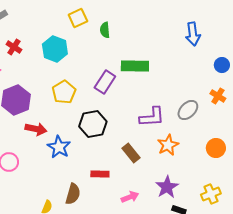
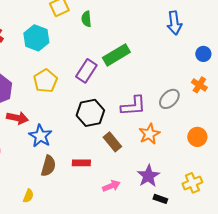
green rectangle: (135, 66) -> (116, 55), turned -32
black hexagon: (93, 124) -> (90, 113), moved
brown semicircle: (73, 194) -> (48, 166), moved

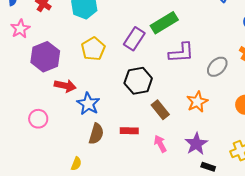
purple L-shape: (133, 106) -> (181, 53), moved
pink arrow: (111, 186) -> (160, 144), moved, turned -96

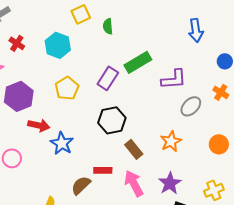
purple L-shape: (181, 53) -> (174, 79), moved
brown semicircle: (96, 134) -> (81, 185), moved, turned -150
pink arrow: (160, 144) -> (134, 183), size x1.5

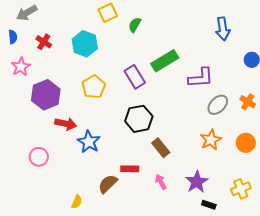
green semicircle: (108, 26) -> (135, 25), turned 35
purple rectangle: (108, 78) -> (135, 77), turned -65
orange cross: (221, 92) -> (248, 102), moved
orange star: (171, 141) -> (211, 140), moved
pink arrow: (134, 183) -> (161, 182), size x0.6

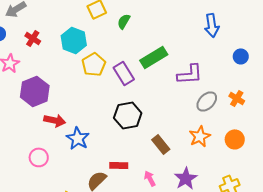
yellow pentagon: (94, 87) -> (94, 64), moved
brown rectangle: (161, 148) -> (161, 144), moved
pink circle: (39, 157) -> (39, 157), moved

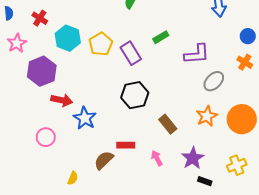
cyan hexagon: (74, 40) -> (68, 38), moved
green rectangle: (154, 57) -> (161, 37), size x0.6
orange cross: (237, 98) -> (245, 62), moved
orange circle: (235, 139) -> (242, 119), size x1.5

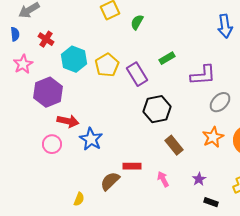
black hexagon: (135, 95) -> (157, 109), moved
pink circle: (46, 137) -> (52, 144), moved
purple star: (193, 158) -> (199, 179), size x0.6

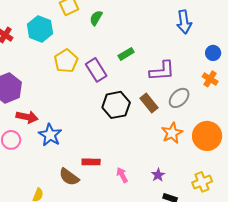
cyan hexagon: (74, 59) -> (40, 29), moved
brown rectangle: (174, 145) -> (149, 103), moved
brown semicircle: (110, 181) -> (69, 177), turned -100

